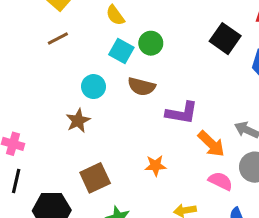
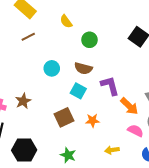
cyan square: (121, 51) -> (78, 91), moved
purple L-shape: (182, 113) -> (110, 86), turned -115
brown star: (78, 121) -> (23, 101), moved
brown square: (95, 178) -> (64, 117), moved

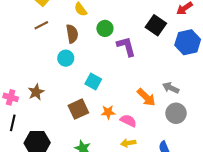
brown semicircle: (83, 68) -> (72, 34), moved, turned -114
purple L-shape: (110, 86) -> (126, 46), moved
pink semicircle: (135, 131) -> (128, 121), moved

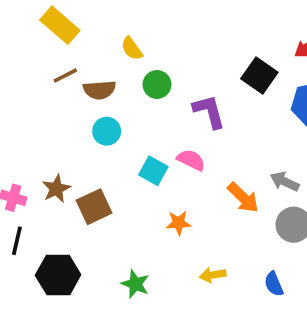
green circle: (105, 28) -> (157, 84), moved
brown semicircle: (72, 34) -> (99, 90), moved, turned 96
brown square: (78, 109) -> (94, 207), moved
pink semicircle: (128, 121) -> (191, 160), moved

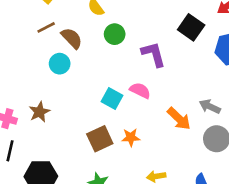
brown semicircle: (99, 90) -> (72, 38), turned -130
cyan circle: (107, 131) -> (60, 64), moved
brown square: (94, 207) -> (100, 139), moved

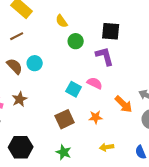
brown line: (46, 27) -> (17, 36), moved
black square: (191, 27) -> (111, 31), moved, turned -30
brown semicircle: (72, 38) -> (15, 66), moved
orange star: (131, 137) -> (96, 117), moved

